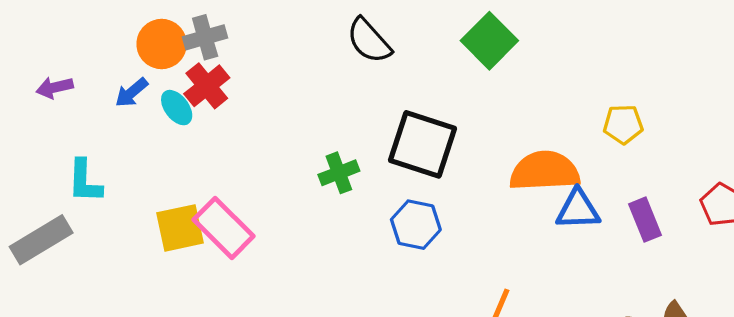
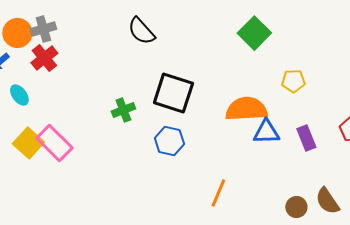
green square: (489, 41) -> (254, 33), moved
cyan ellipse: (177, 108) -> (19, 95), moved
yellow square: (180, 228) -> (28, 143), turned -36

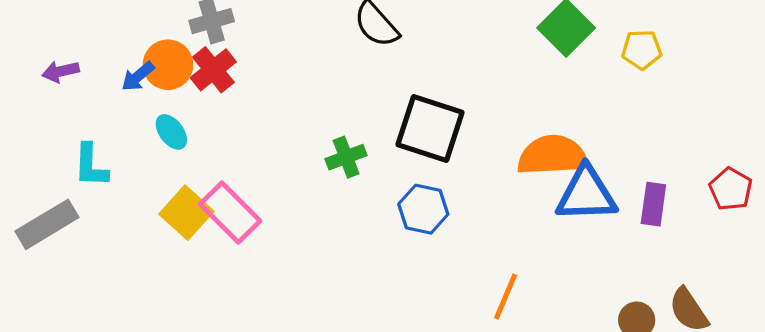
orange circle: (17, 33) -> (168, 65), moved
yellow pentagon: (293, 81) -> (642, 50), moved
blue triangle: (266, 132) -> (586, 194), size x1.4
purple rectangle: (306, 138) -> (653, 204), turned 30

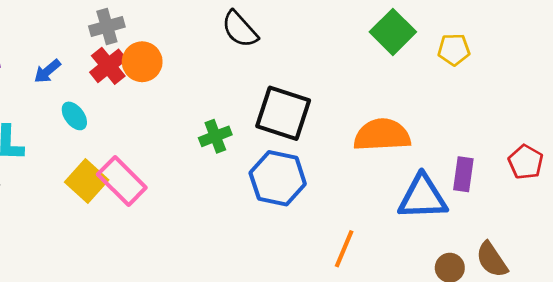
orange circle: (168, 65) -> (142, 62), moved
blue triangle: (586, 194) -> (423, 197), moved
blue hexagon: (423, 209) -> (278, 178), size x1.4

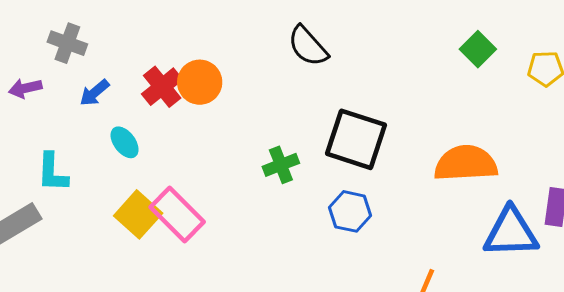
gray cross: (107, 27) -> (67, 43), moved, turned 36
green square: (393, 32) -> (478, 49), size x0.7
blue hexagon: (278, 178) -> (350, 211), size x0.7

